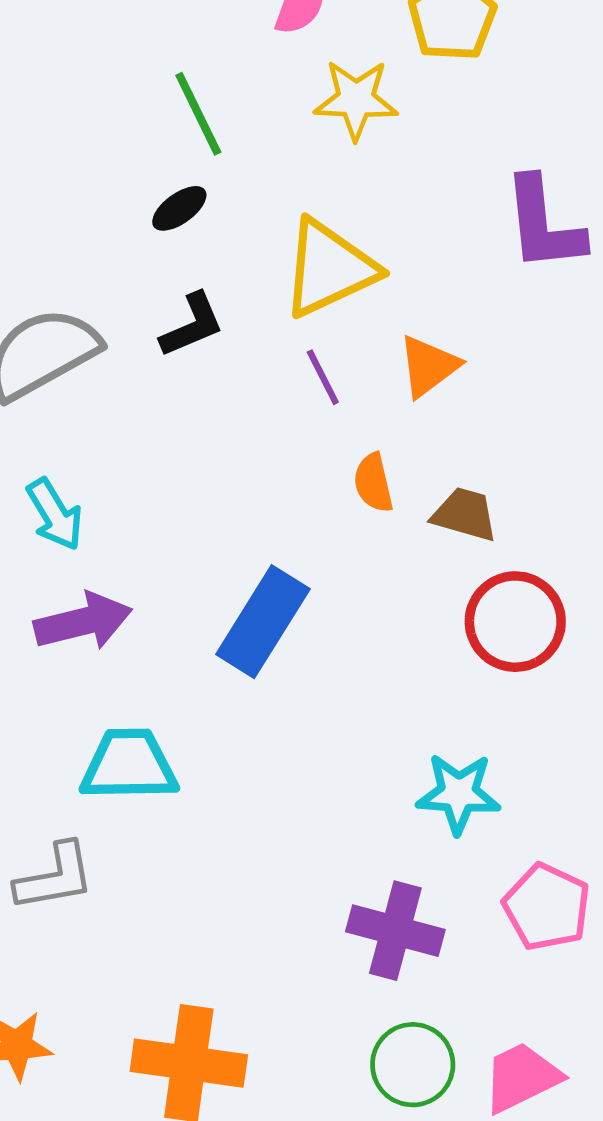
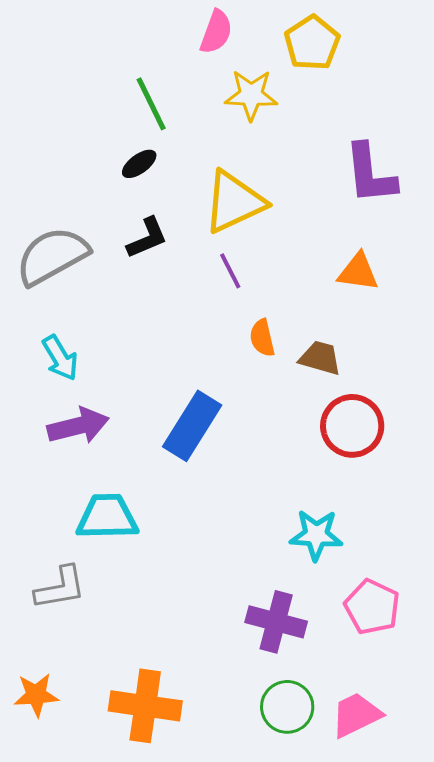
orange triangle: (428, 366) -> (358, 272), moved, turned 45

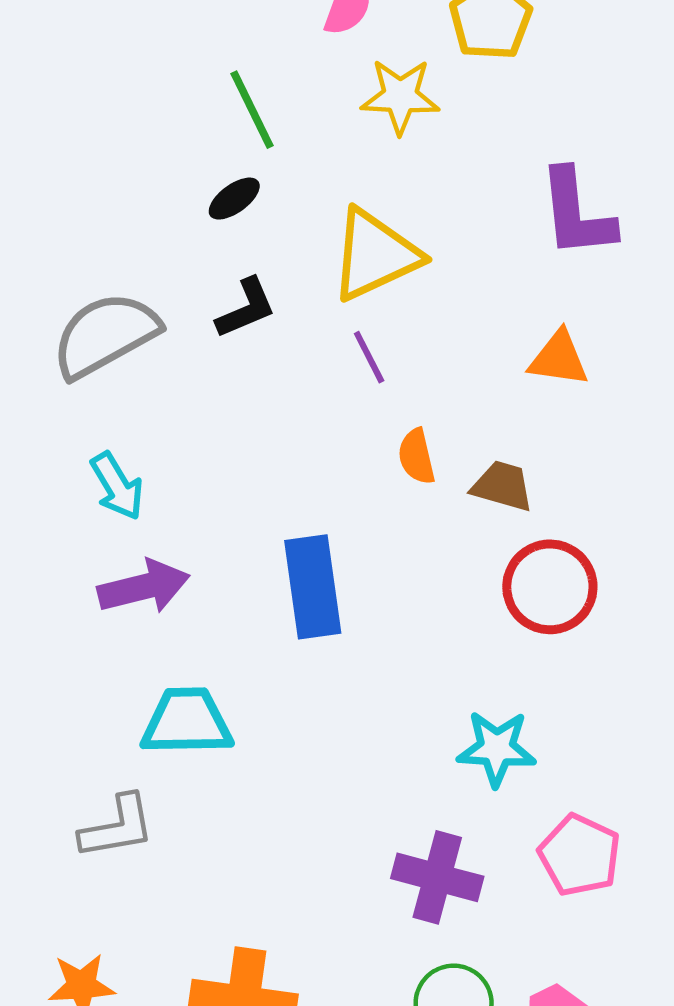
blue rectangle: (192, 426) -> (313, 587), turned -40

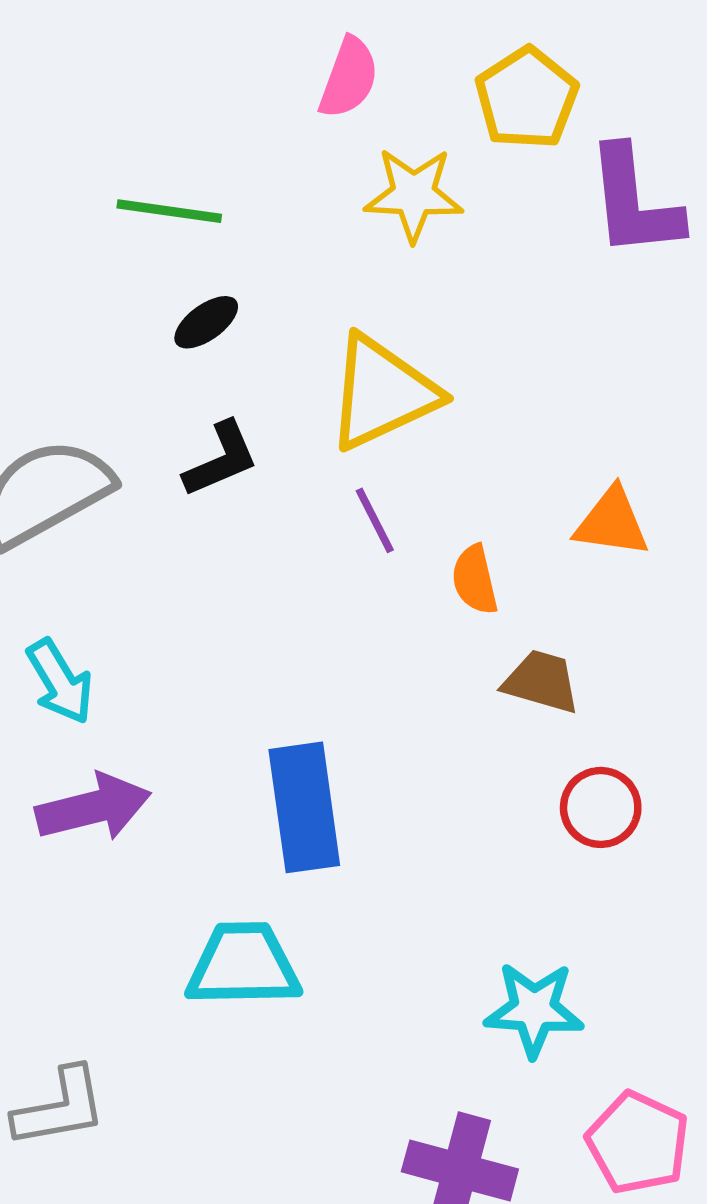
green line: (252, 110) -> (169, 211), moved, turned -56
purple L-shape: (577, 213) -> (634, 202), moved
orange semicircle: (417, 456) -> (475, 580), moved
red circle: (550, 587) -> (601, 807), size x0.7
cyan trapezoid: (187, 722) -> (243, 965), moved

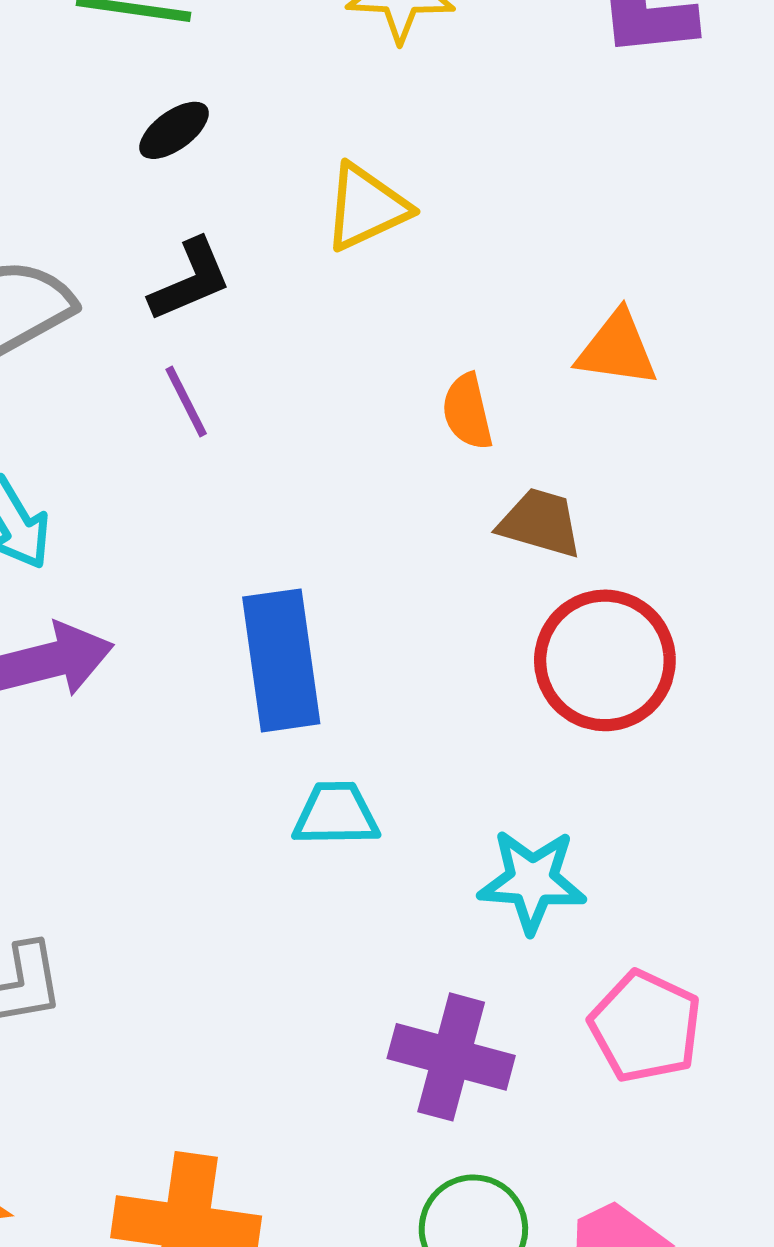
yellow triangle: (382, 393) -> (366, 207), size x0.7
purple line: (375, 520) -> (186, 401), moved
red circle: (601, 807) -> (605, 660), size x1.6
cyan trapezoid: (243, 965) -> (336, 814), moved, size x0.7

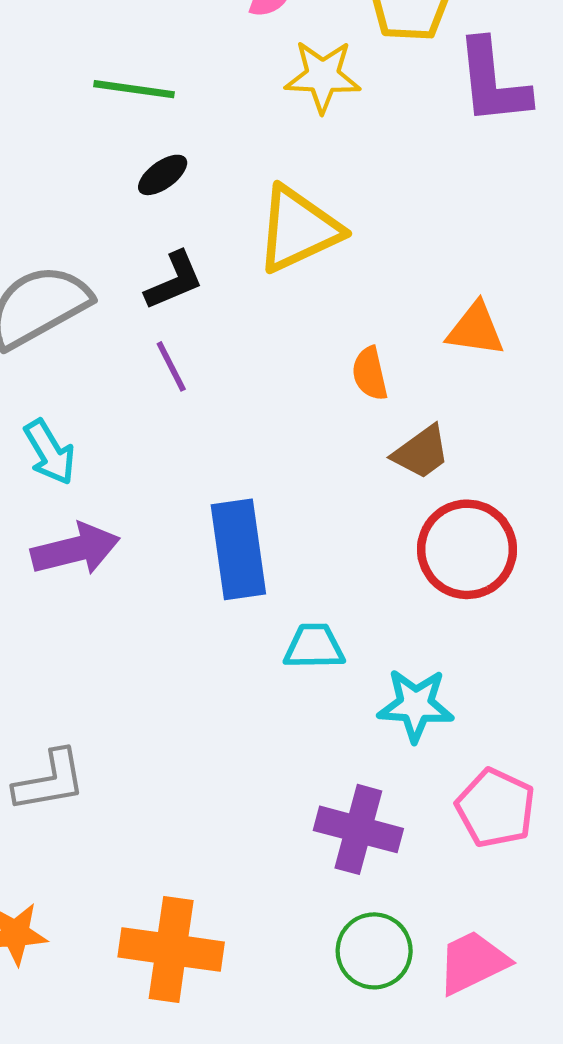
yellow triangle: (366, 207) -> (298, 229), size x1.4
brown trapezoid: (540, 523) -> (421, 452), turned 128
cyan trapezoid: (336, 814) -> (314, 647), moved

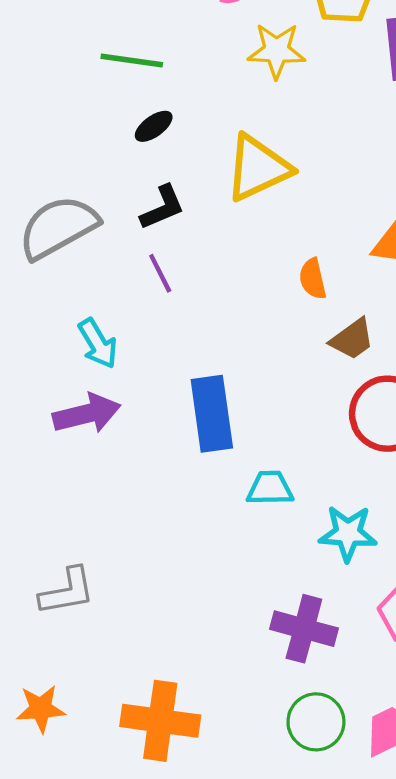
cyan arrow: (50, 452) -> (98, 343), moved

